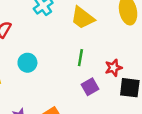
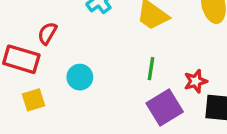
purple square: (90, 87) -> (165, 108), size x1.5

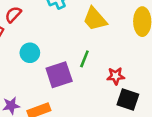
purple square: (165, 108) -> (59, 75), moved

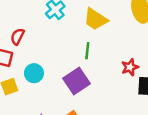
cyan circle: (30, 53) -> (34, 73), moved
green line: (84, 59) -> (87, 51), moved

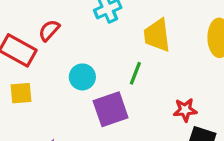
yellow trapezoid: (96, 19) -> (157, 35), turned 35
cyan circle: (34, 73) -> (82, 77), moved

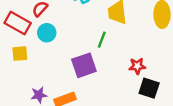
cyan circle: (82, 77) -> (47, 33), moved

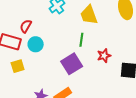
red star: (137, 66) -> (104, 56), moved

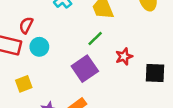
green line: (81, 40) -> (95, 38), turned 40
yellow square: (18, 66) -> (24, 84), moved

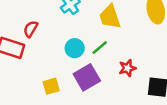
cyan circle: (39, 47) -> (75, 48), moved
yellow square: (24, 84) -> (51, 86), moved

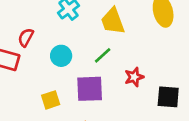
cyan circle: (75, 48) -> (61, 56), moved
purple square: (87, 77) -> (90, 89), turned 30

